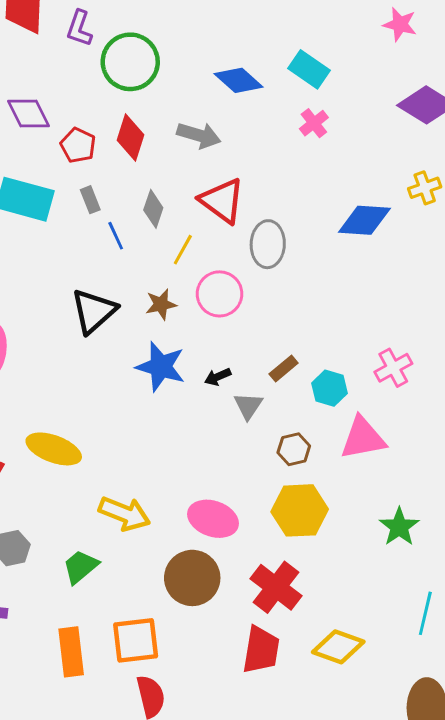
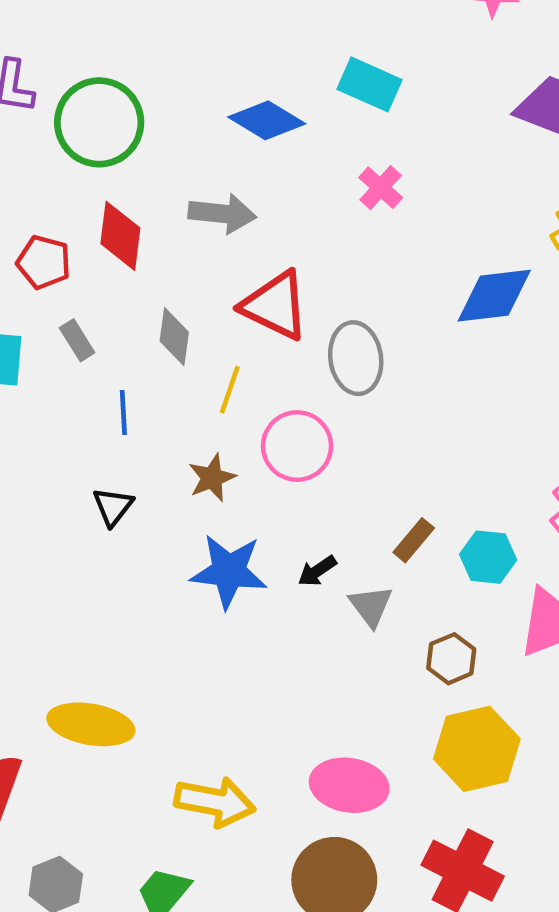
pink cross: (314, 123) -> (381, 188), moved
blue line: (116, 236) -> (123, 412), moved, turned 32
black triangle: (94, 311) -> (113, 507), size x0.6

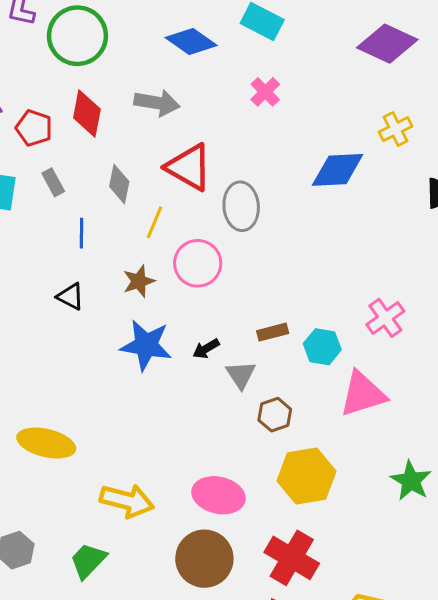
black triangle: (113, 507) -> (70, 296), turned -44
brown rectangle: (414, 540) -> (273, 332), turned 32
brown hexagon: (451, 659) -> (275, 415), moved

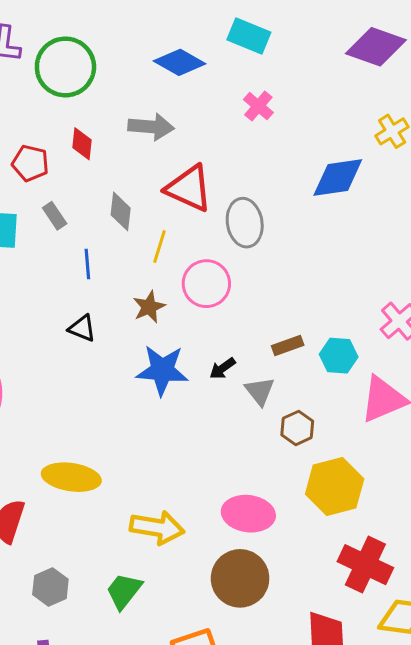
red diamond: (87, 113) -> (82, 144), size x0.7
red cross: (292, 558) -> (365, 565), moved

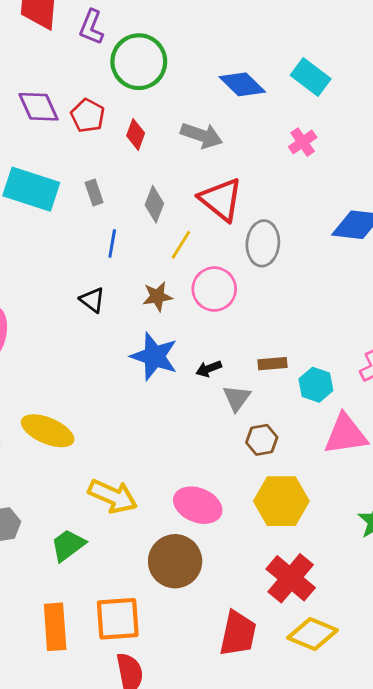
red pentagon: (30, 163) -> (88, 116), moved

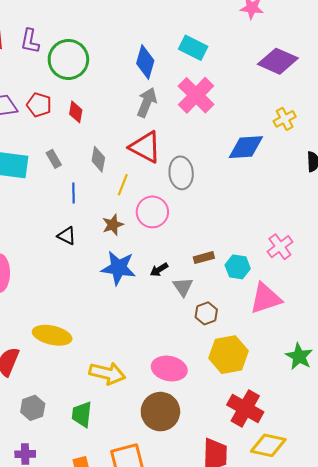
blue diamond: (242, 84) -> (145, 62), turned 72
gray arrow: (202, 135) -> (147, 102), moved, turned -76
pink cross: (303, 142) -> (196, 95), size x1.8
green trapezoid: (68, 545) -> (82, 414), turned -36

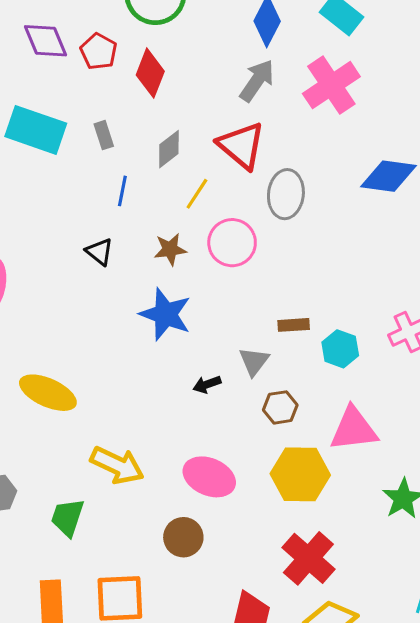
red diamond: (76, 112) -> (150, 73), size x1.4
gray diamond: (98, 159) -> (169, 149), turned 30
black arrow: (159, 270) -> (207, 384), moved
pink triangle: (265, 298) -> (354, 429), moved
brown circle: (160, 412) -> (183, 537), size x0.7

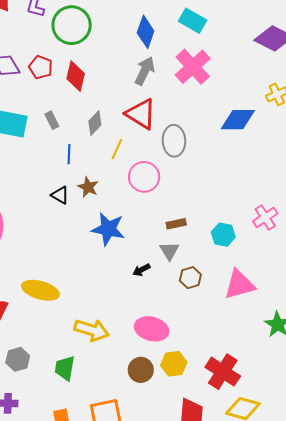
brown star: (170, 249) -> (88, 187), moved, turned -30
brown rectangle: (294, 325) -> (176, 224), moved
yellow hexagon: (300, 474) -> (174, 364), moved, size x0.7

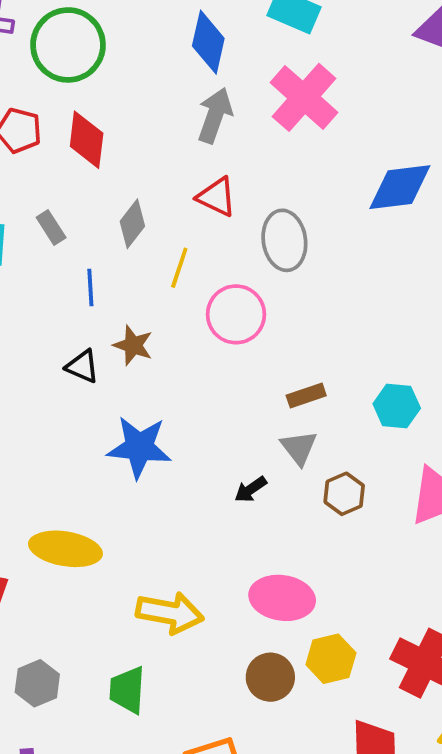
red triangle: (141, 114) -> (217, 197), size x0.7
blue star: (108, 229) -> (139, 447), moved

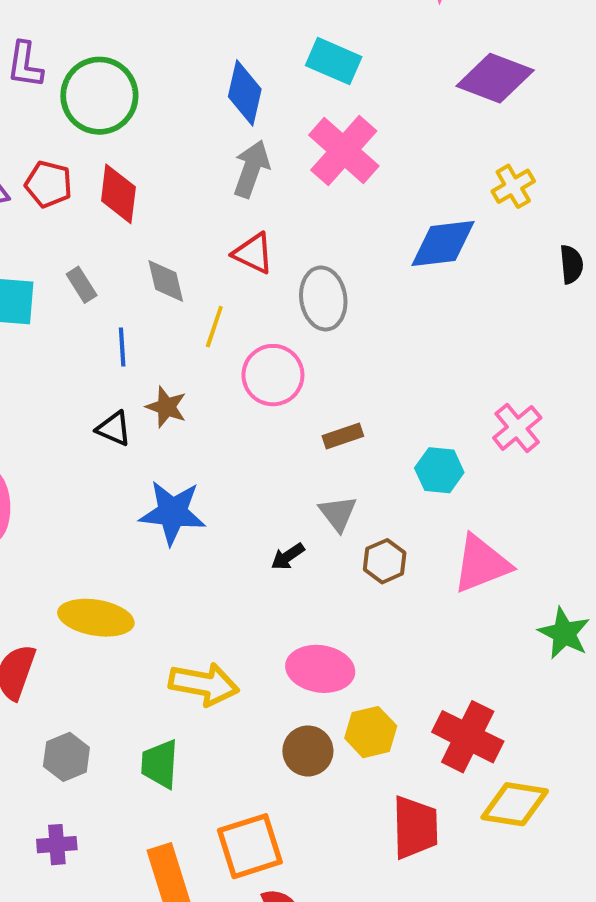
gray diamond: (132, 224) -> (166, 281), turned -51
brown rectangle: (306, 396) -> (343, 436), moved

